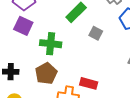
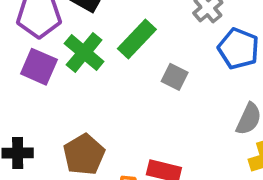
green cross: (51, 44) -> (84, 52), moved, turned 35

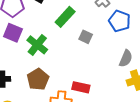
green cross: (84, 52) -> (37, 45), moved

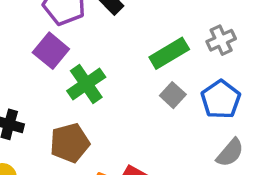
green rectangle: (65, 17) -> (169, 53), moved
blue pentagon: (120, 21) -> (221, 99), moved

